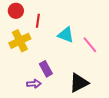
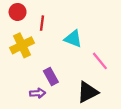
pink line: (90, 45) -> (100, 61), moved

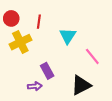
red circle: (18, 12) -> (11, 18), moved
cyan triangle: (73, 39) -> (68, 36), turned 42

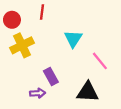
red line: (39, 22) -> (42, 12), moved
black triangle: (81, 85) -> (88, 92), turned 30

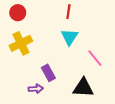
red line: (42, 12) -> (68, 12), moved
red circle: (12, 20) -> (18, 13), moved

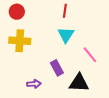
yellow cross: (21, 43) -> (20, 41), turned 30
purple rectangle: (48, 73) -> (57, 68), moved

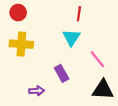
red line: (65, 11) -> (79, 14), moved
black triangle: (79, 83) -> (103, 90), moved

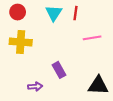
cyan triangle: (71, 38) -> (54, 13), moved
pink line: (97, 59) -> (92, 38), moved, turned -60

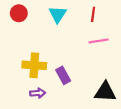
red line: (75, 13) -> (93, 14), moved
yellow cross: (21, 42) -> (34, 65), moved

